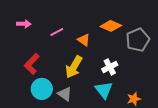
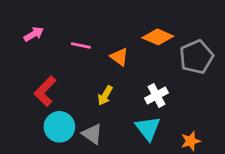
pink arrow: (24, 24) -> (34, 34), turned -32
pink line: (57, 32) -> (81, 46), turned 40
yellow arrow: (74, 67) -> (105, 95), size x0.6

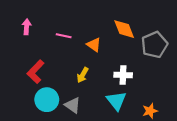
pink arrow: (34, 34) -> (27, 27), turned -56
orange diamond: (158, 37) -> (124, 29), turned 45
white cross: (156, 95) -> (123, 75), turned 30

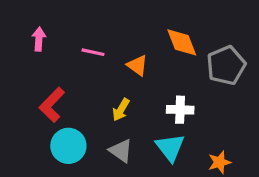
gray triangle: (73, 105) -> (121, 151), moved

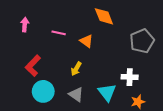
orange diamond: (182, 42) -> (104, 16), moved
white cross: (180, 110) -> (130, 77), moved

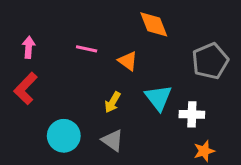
pink arrow: (25, 25) -> (29, 47), moved
red L-shape: (33, 66) -> (26, 88), moved
cyan triangle: (107, 92) -> (158, 98), moved

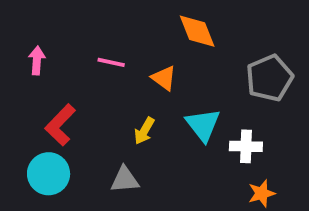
red L-shape: (26, 88) -> (60, 125), moved
cyan circle: (64, 136) -> (49, 174), moved
gray triangle: (113, 140) -> (125, 180), moved, turned -40

